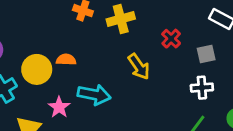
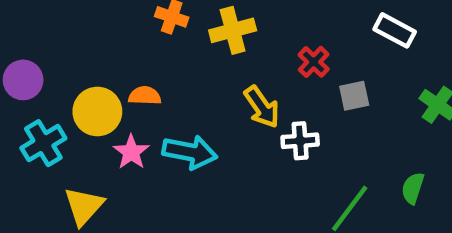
gray square: (206, 54) -> (354, 96), moved
white cross: (202, 88) -> (300, 141), moved
pink star: (59, 107) -> (131, 152), moved

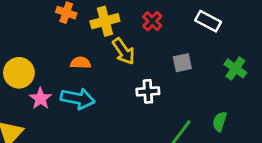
red cross: (314, 62) -> (152, 21), moved
orange semicircle: (145, 96) -> (81, 63), moved
yellow arrow: (262, 107) -> (124, 51), moved

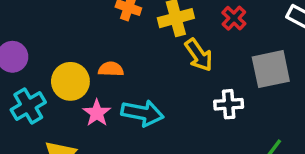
orange semicircle: (81, 63) -> (111, 69), moved
gray square: (182, 63) -> (271, 69), size x1.6

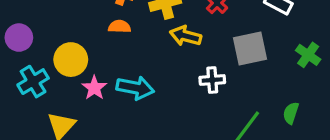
yellow arrow: (199, 55) -> (186, 36), turned 140
orange semicircle: (111, 69) -> (119, 27), moved

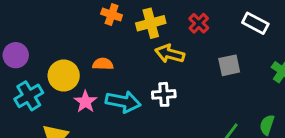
orange semicircle: (119, 27) -> (103, 64), moved
gray square: (250, 49) -> (229, 65), size x0.7
white cross: (212, 80) -> (164, 94), moved

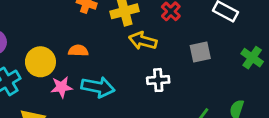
white cross: (164, 94) -> (158, 80), moved
pink star: (85, 102) -> (61, 87), turned 30

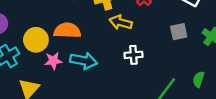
orange semicircle: (78, 51) -> (67, 31), size x1.6
gray square: (200, 52) -> (179, 32), moved

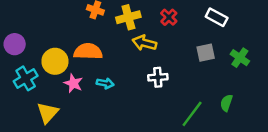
pink star: (53, 61) -> (73, 83), turned 30
cyan arrow: (84, 61) -> (105, 83), size x0.6

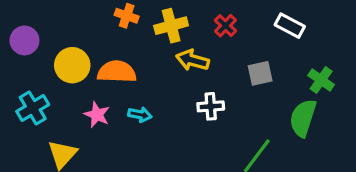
purple circle: (15, 44) -> (24, 40), moved
gray square: (206, 53) -> (260, 73), moved
yellow circle: (55, 61) -> (72, 65), moved
green semicircle: (226, 103) -> (303, 118), moved, size x1.6

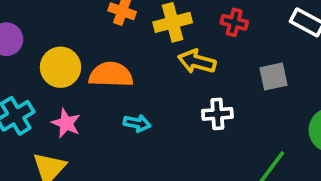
red cross: (225, 26) -> (234, 22), turned -30
pink star: (97, 115) -> (66, 123), moved

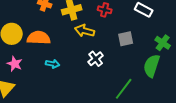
white cross: (217, 114) -> (96, 59), turned -35

